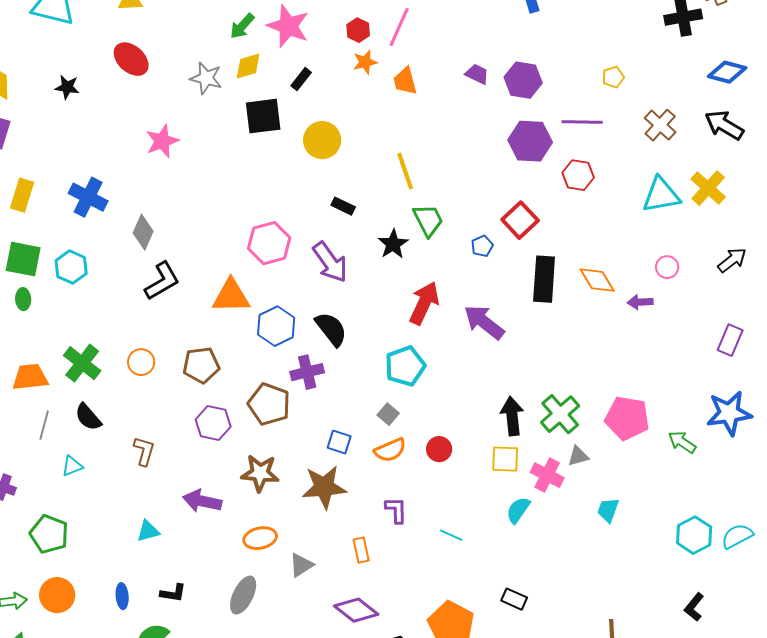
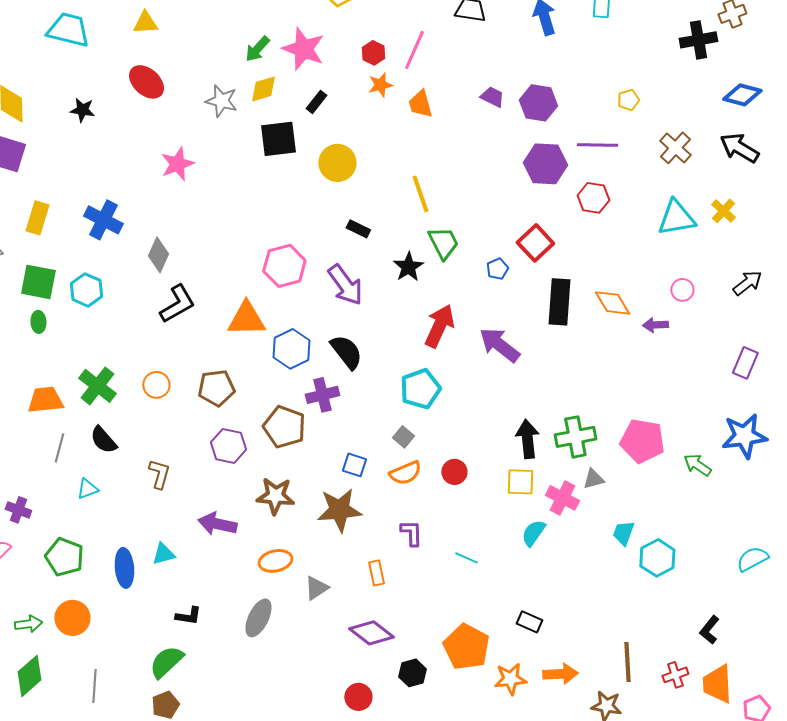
yellow cross: (708, 188) -> (723, 211), size x0.7
green cross: (560, 414) -> (575, 437), turned 30
cyan hexagon: (694, 535) -> (657, 558), moved
blue ellipse: (122, 596) -> (124, 568), moved, size x1.5

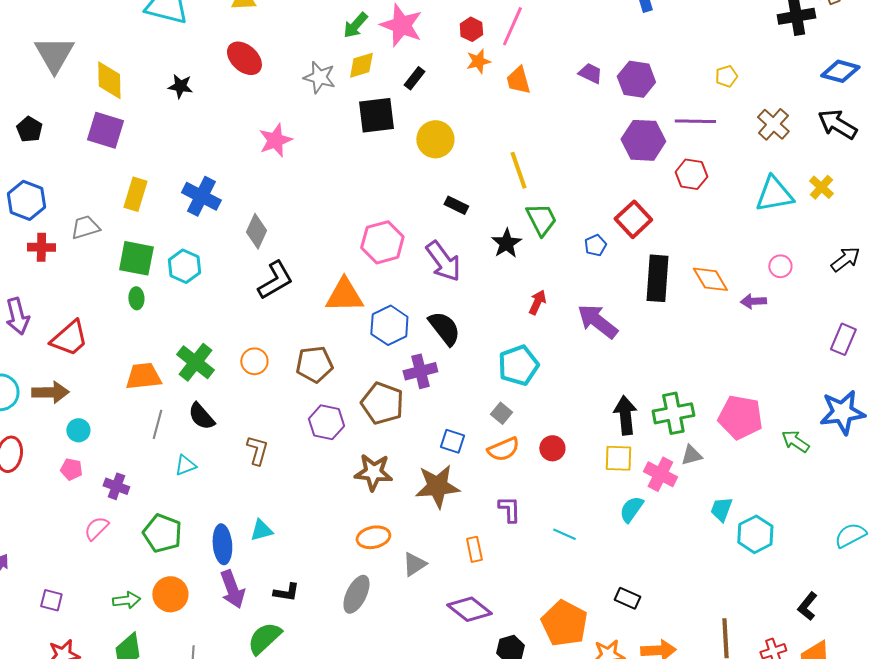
red arrow: (439, 326) -> (537, 302), size x0.6
purple arrow: (217, 524) -> (232, 589), moved, turned -123

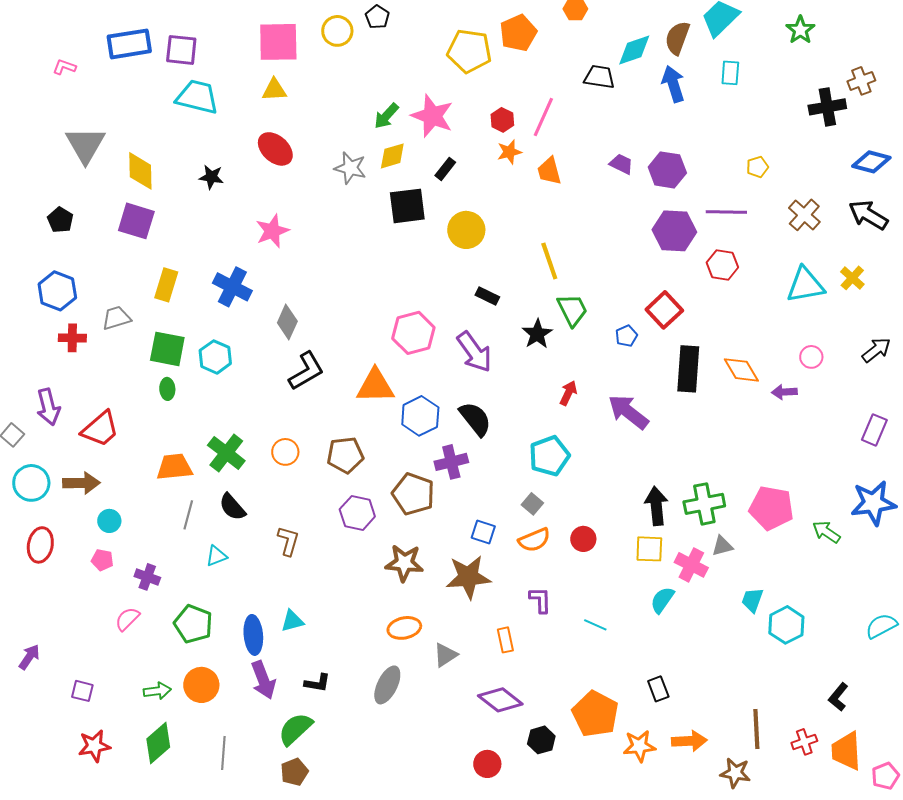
pink star: (275, 140) -> (272, 231), moved
black rectangle: (627, 598) -> (658, 689), turned 45

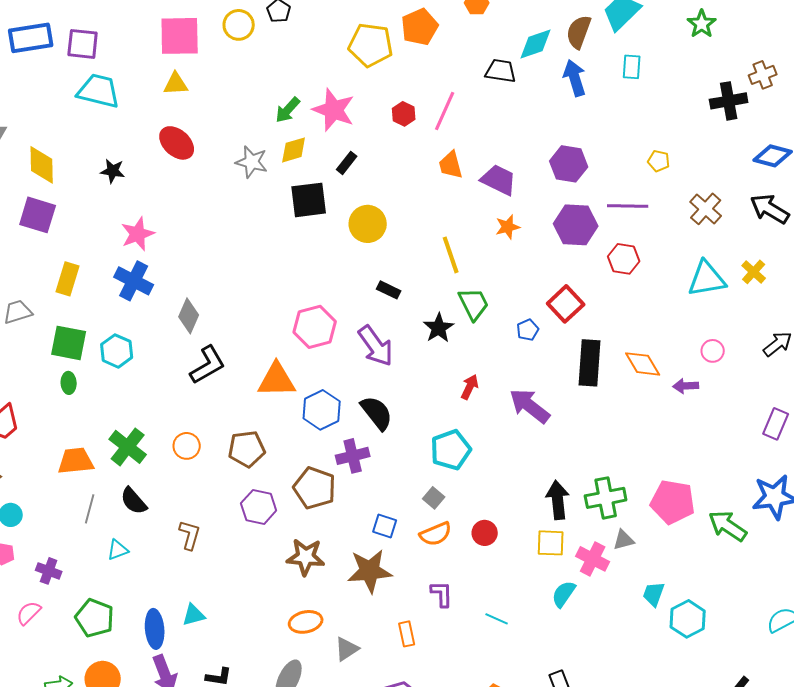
orange star: (509, 152) -> (508, 227), moved
purple trapezoid: (621, 164) -> (499, 180), moved, size x1.5
yellow pentagon: (757, 167) -> (659, 161), turned 30
pink star: (272, 231) -> (138, 234), moved
green arrow: (826, 532) -> (728, 526), size x1.4

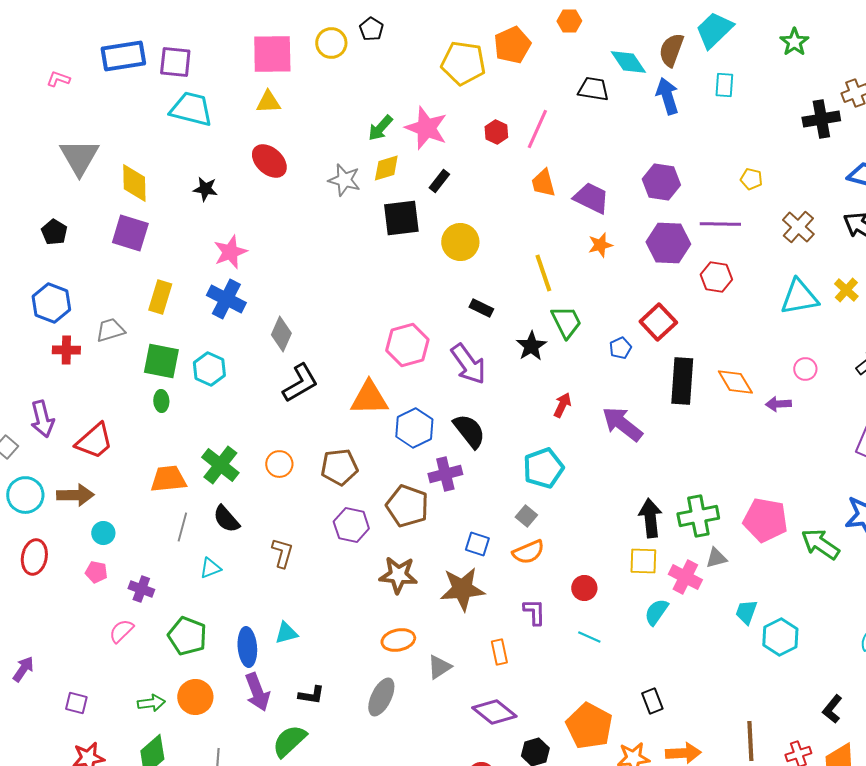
cyan diamond: (536, 44) -> (628, 62), turned 75
red circle: (485, 533) -> (584, 588), moved

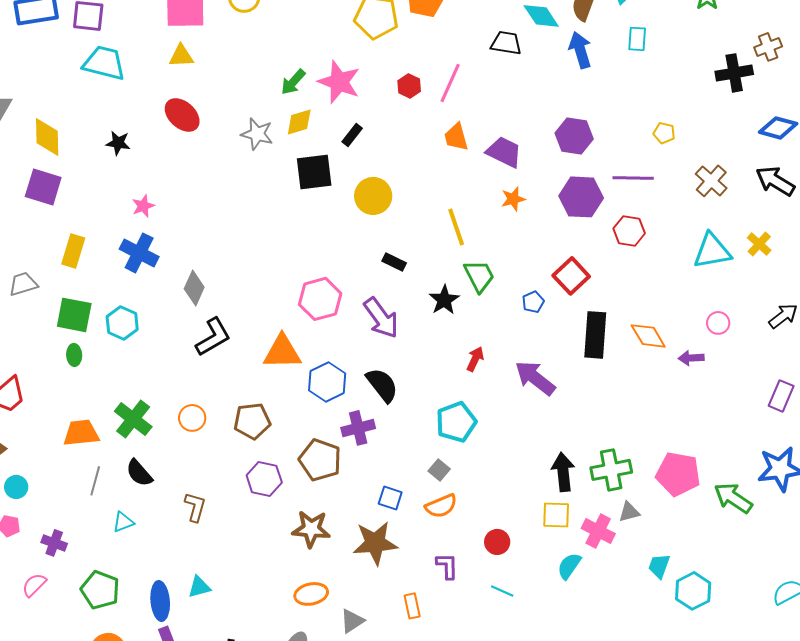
pink star: (230, 252) -> (143, 206), size x0.7

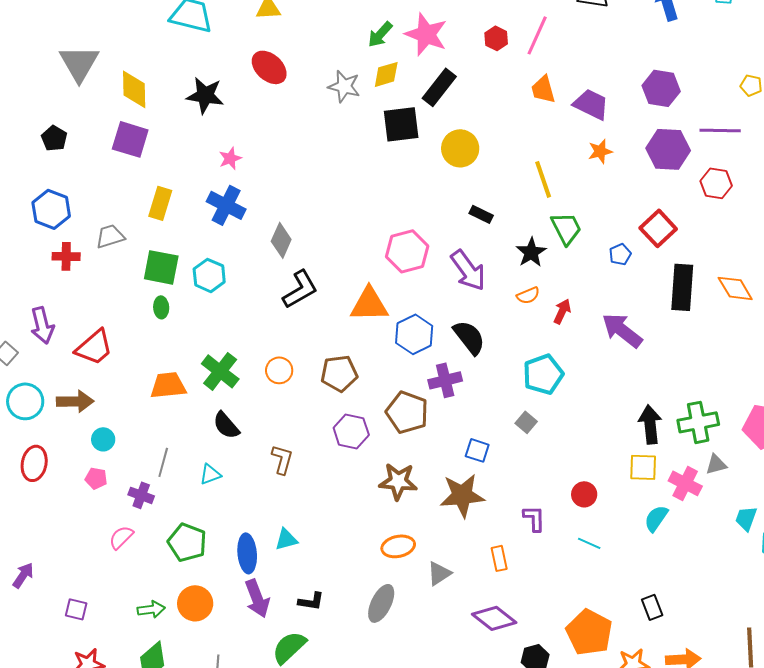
black rectangle: (352, 135) -> (439, 87), size x1.6
black star: (118, 143) -> (205, 95), size x1.5
gray line: (95, 481) -> (163, 462), moved
orange semicircle: (441, 506) -> (528, 295), moved, size x0.7

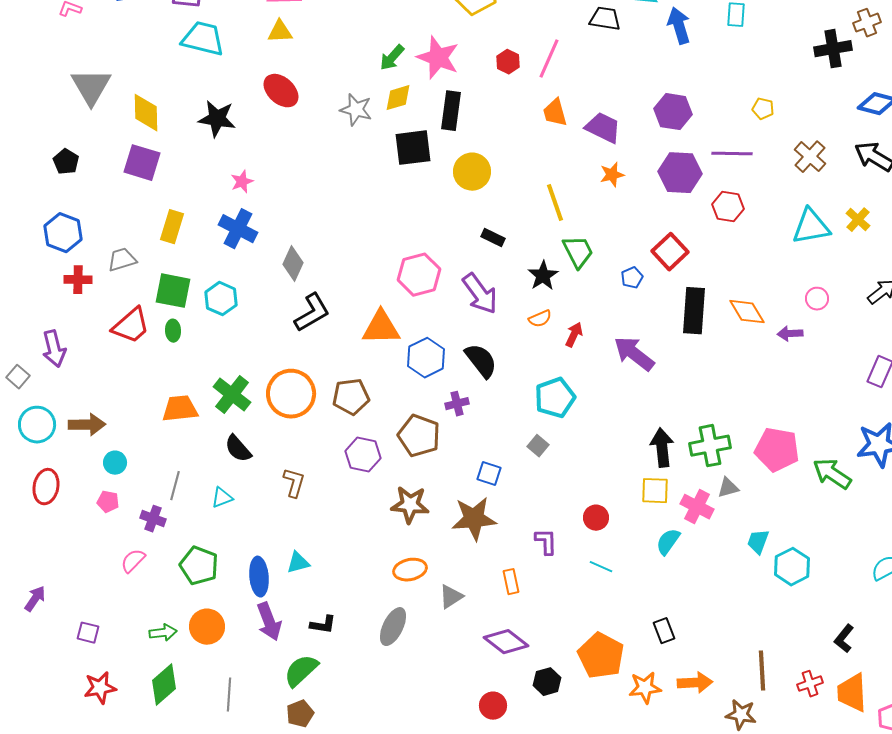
black rectangle: (439, 87) -> (451, 111), turned -30
red trapezoid: (94, 347) -> (131, 326), moved
orange circle: (279, 370) -> (291, 394), size x1.8
purple cross: (445, 380) -> (457, 404), size x0.7

